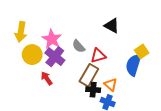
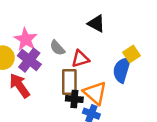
brown rectangle: (89, 75) -> (69, 82), turned -30
red arrow: (47, 78) -> (20, 86), size x1.5
orange triangle: (111, 84) -> (95, 93), size x1.5

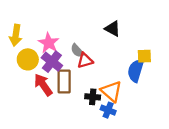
yellow square: (132, 54) -> (144, 56), turned 32
red triangle: (80, 59) -> (85, 61), moved
brown rectangle: (69, 82) -> (64, 81), moved

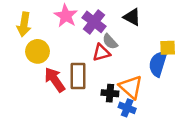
pink star: (49, 43) -> (66, 16), moved
gray semicircle: (77, 51) -> (110, 42), moved
purple cross: (52, 62) -> (94, 22), moved

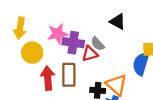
pink star: (66, 16) -> (58, 34), moved, turned 30
purple cross: (94, 22) -> (73, 43), moved, turned -30
red arrow: (55, 80) -> (48, 78), turned 30

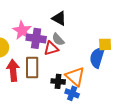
black triangle: (118, 22) -> (59, 18), moved
pink star: (58, 34) -> (22, 30), turned -30

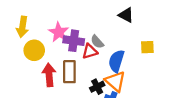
black triangle: (59, 18) -> (126, 15), moved
blue semicircle: (97, 57) -> (116, 61), moved
black cross: (58, 81) -> (97, 87), turned -32

